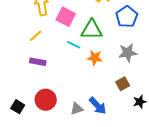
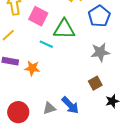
orange star: (95, 58) -> (32, 68), moved
red circle: (46, 100) -> (18, 112), moved

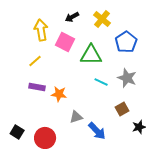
cyan line: (46, 44) -> (101, 82), moved
gray star: (100, 52) -> (127, 78), turned 30
gray triangle: (49, 108) -> (76, 117), moved

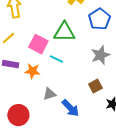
pink square: (65, 42) -> (38, 44), moved
gray star: (127, 78) -> (100, 55), turned 30
cyan line: (101, 82) -> (56, 59), moved

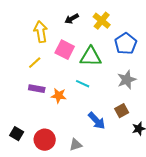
pink square: (38, 44) -> (65, 50), moved
gray triangle: (49, 94) -> (76, 145), moved
blue arrow: (70, 108) -> (97, 121), moved

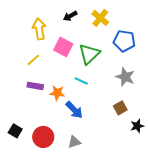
blue pentagon: (126, 44) -> (124, 41), turned -30
green triangle: (91, 57) -> (89, 54), turned -45
gray star: (127, 80) -> (125, 77), turned -30
blue arrow: (97, 121) -> (74, 110), moved

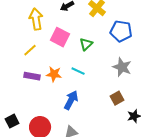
green triangle: (89, 54) -> (86, 44), size x0.6
orange star: (57, 93) -> (54, 74), moved
blue arrow: (74, 110) -> (71, 100), turned -108
black square: (15, 131) -> (12, 121), turned 32

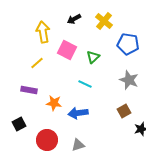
orange star: (54, 74) -> (54, 103), moved
purple rectangle: (32, 76) -> (29, 90), moved
blue arrow: (71, 100) -> (78, 113), turned -126
black square: (12, 121) -> (19, 124), moved

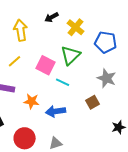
yellow cross: (104, 21) -> (76, 27), moved
pink square: (67, 50) -> (46, 65), moved
green triangle: (93, 57) -> (71, 55), size x1.5
brown square: (124, 111) -> (93, 102), moved

